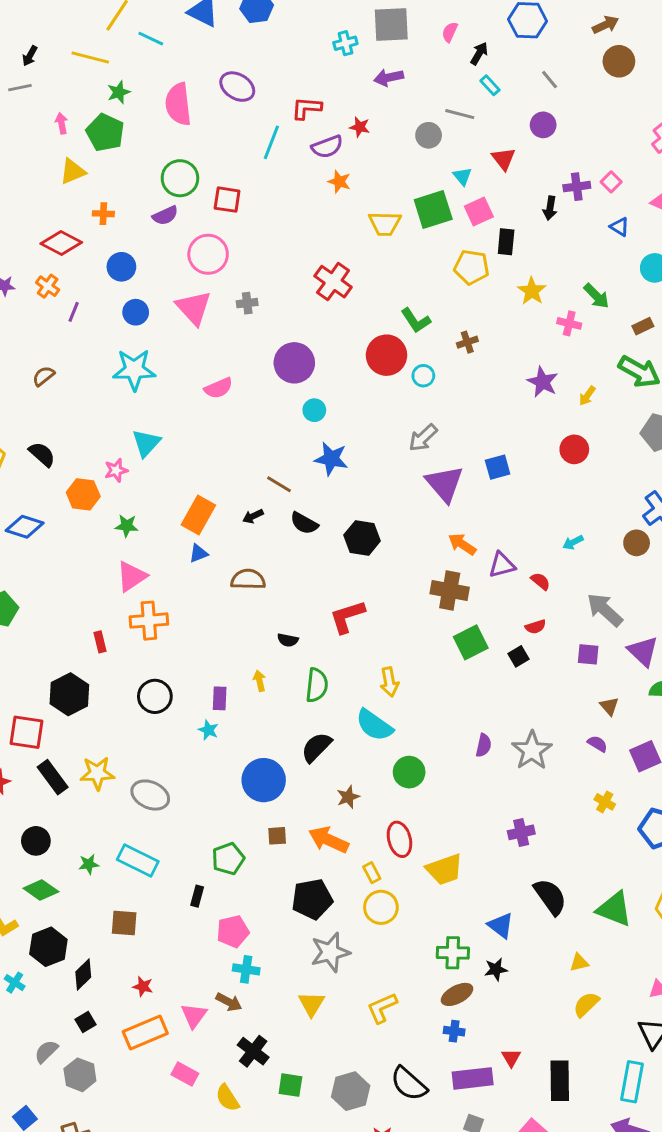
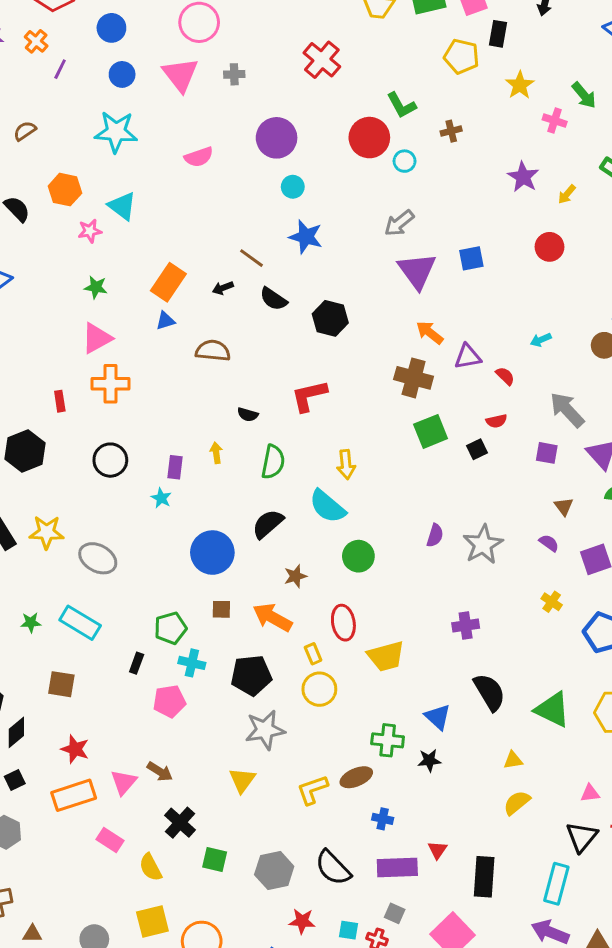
cyan triangle: (146, 443) -> (122, 206), turned -40
orange hexagon: (83, 494) -> (65, 190), moved
cyan cross: (246, 969) -> (192, 663), moved
red star: (143, 987) -> (75, 749), size x1.4
brown ellipse: (457, 994) -> (356, 777), moved

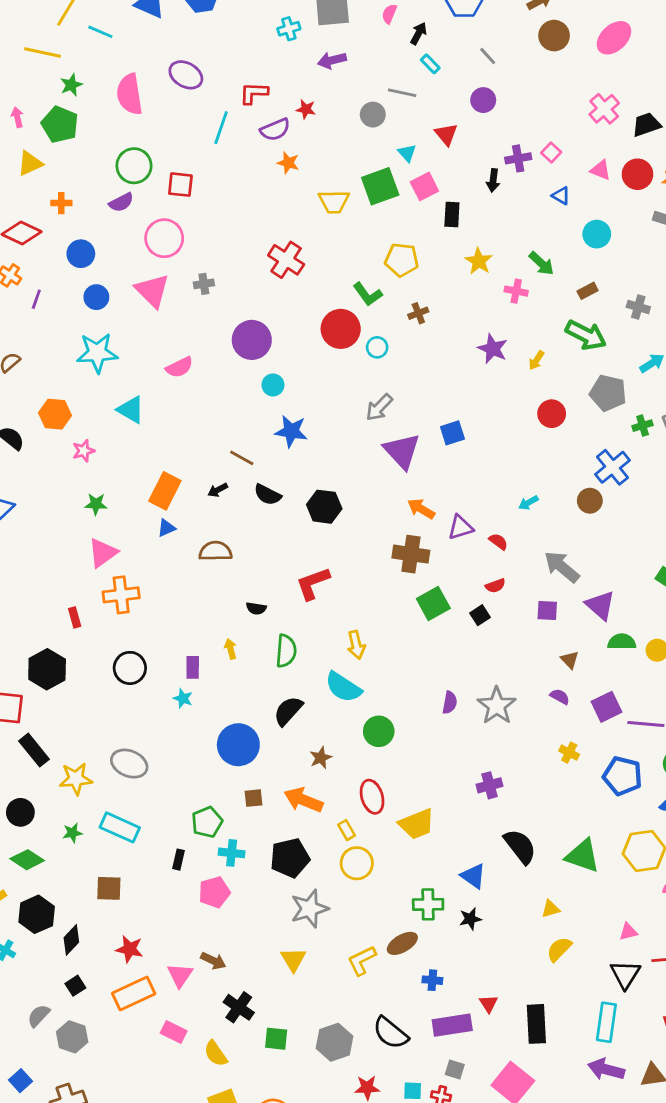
yellow pentagon: (461, 56) -> (402, 260), moved
cyan triangle: (122, 206) -> (131, 410), moved
red circle: (550, 247) -> (552, 414), moved
yellow star: (47, 532) -> (76, 779), moved

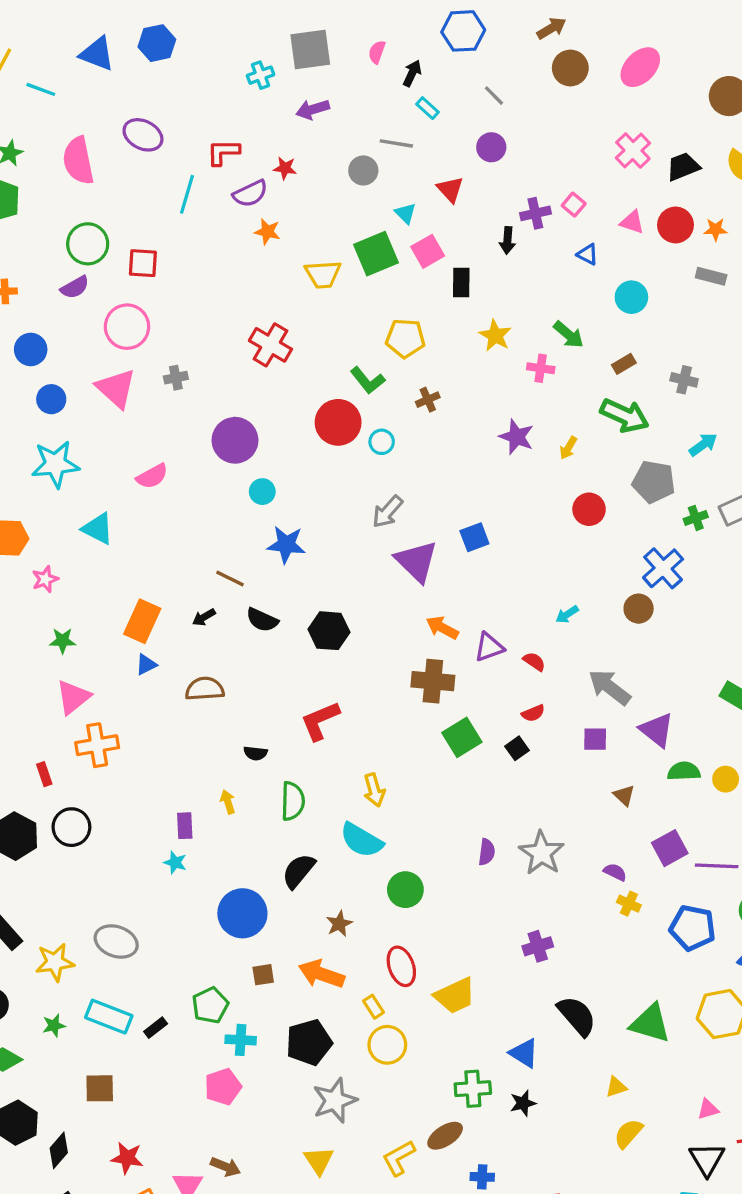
black circle: (130, 668) -> (71, 827), moved
purple semicircle: (560, 697) -> (615, 872), moved
black rectangle: (178, 860) -> (156, 1028), moved, turned 42

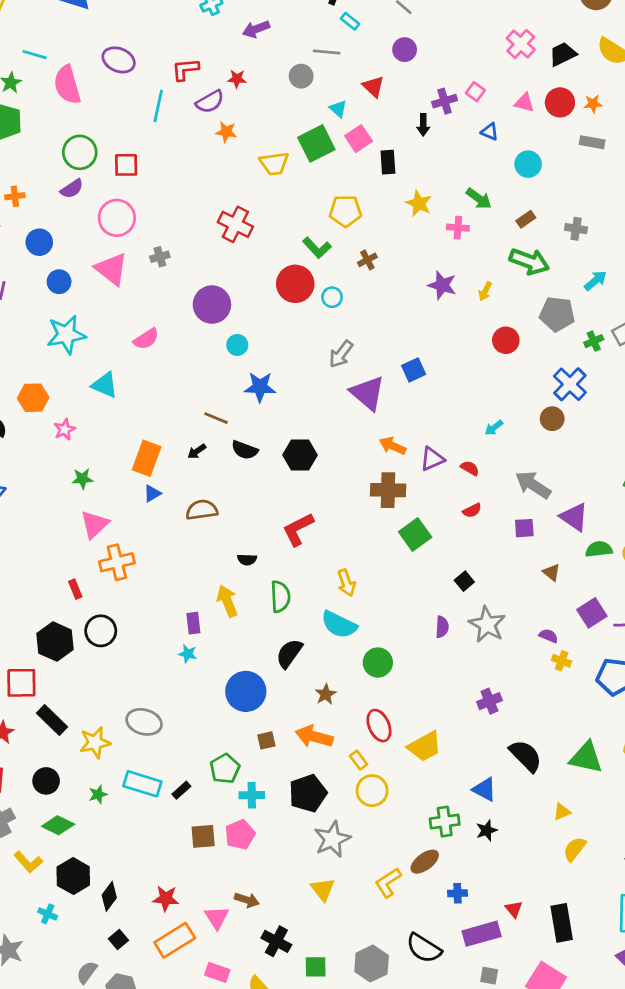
cyan line: (41, 89) -> (34, 55), moved
black square: (517, 748) -> (464, 581), moved
yellow arrow: (228, 802) -> (227, 601), size x1.6
brown square: (100, 1088) -> (203, 836), moved

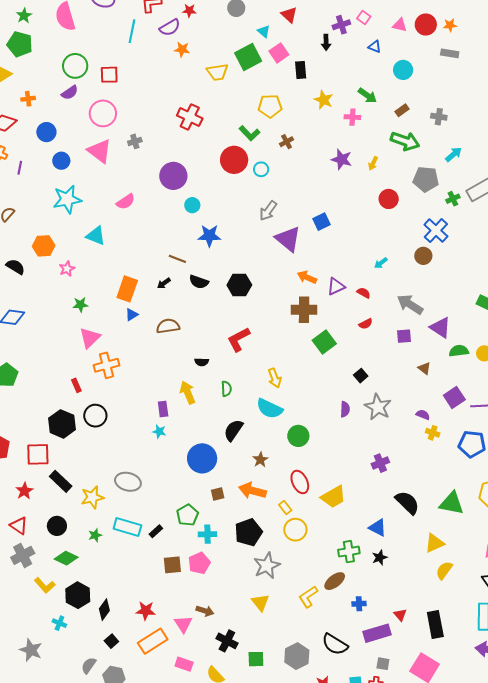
green semicircle: (280, 597) -> (226, 389), size x0.7
yellow triangle: (562, 812) -> (434, 543), size x1.5

